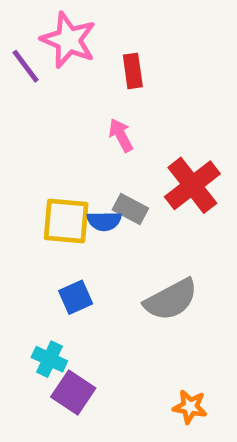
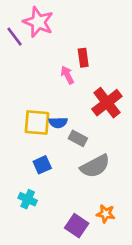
red rectangle: (133, 71) -> (83, 58), moved
gray rectangle: (130, 209) -> (78, 138), moved
purple square: (73, 392) -> (77, 226), moved
orange star: (190, 407) -> (106, 214), moved

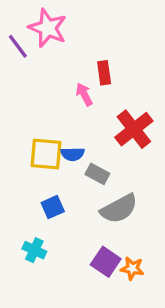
purple square: (77, 226) -> (106, 262), moved

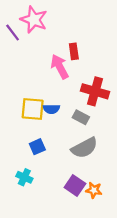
pink arrow: (84, 94) -> (60, 67), size x1.5
red cross: (134, 129) -> (95, 91), turned -36
gray rectangle: (97, 174) -> (81, 117), moved

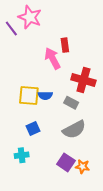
cyan cross: (24, 177) -> (22, 155), turned -32

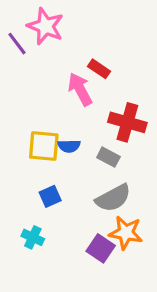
red rectangle: (65, 45) -> (99, 69), turned -48
cyan cross: (22, 155) -> (33, 237), turned 32
orange star: (82, 167) -> (126, 233), moved, size x1.5

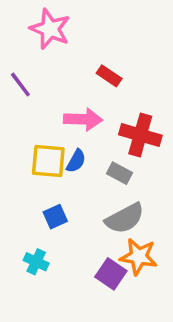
purple line: (17, 44) -> (20, 85), moved
pink arrow: (80, 89) -> (83, 119), moved, turned 120
blue semicircle: (69, 146) -> (76, 161), turned -60

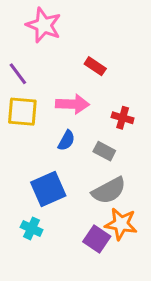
red cross: (140, 135) -> (123, 118), size x0.6
yellow square: (48, 161) -> (22, 112), moved
blue square: (55, 217) -> (48, 189), size x1.6

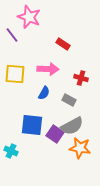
purple line: (18, 74) -> (12, 35), moved
blue square: (48, 189) -> (32, 125), turned 30
cyan cross: (32, 228) -> (11, 151), moved
purple square: (97, 239) -> (55, 134), moved

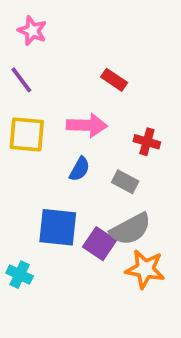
pink star: (29, 17) -> (32, 31), moved, size x0.7
purple line: (12, 35) -> (21, 80), moved

